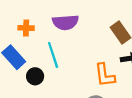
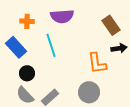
black circle: (35, 76) -> (27, 73), moved

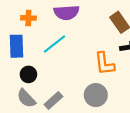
cyan line: (51, 45) -> (55, 44), turned 70
blue rectangle: (16, 47) -> (16, 46), turned 40

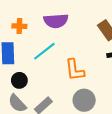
orange L-shape: (104, 64) -> (75, 70), moved

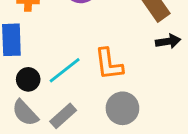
cyan line: (44, 51) -> (65, 70), moved

